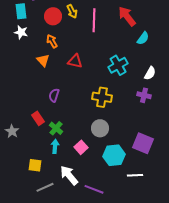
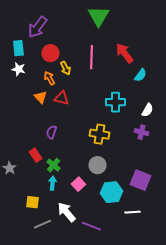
yellow arrow: (72, 11) -> (65, 68), moved
red triangle: (75, 61) -> (61, 98), moved
cyan cross: (118, 65) -> (115, 102), turned 30

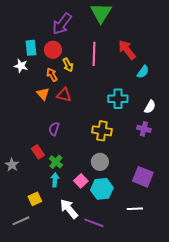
purple arrow: (37, 27) -> (62, 24), moved
cyan rectangle: (18, 48) -> (31, 48), moved
cyan hexagon: (111, 192) -> (102, 189), moved
yellow square: (32, 202) -> (35, 199), turned -32
gray line: (42, 224) -> (21, 221), moved

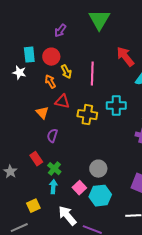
purple arrow: (62, 24) -> (60, 31), size x0.6
pink line: (94, 54) -> (92, 74), moved
orange triangle: (43, 94) -> (42, 113), moved
yellow cross: (102, 131) -> (87, 115), moved

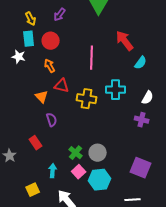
yellow arrow: (66, 72) -> (31, 19), moved
purple semicircle: (52, 136) -> (52, 120), turned 144
green cross: (54, 169) -> (76, 153), moved

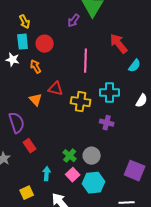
purple arrow: (60, 15) -> (74, 21), moved
orange arrow: (50, 66) -> (36, 67), moved
purple semicircle: (52, 120) -> (17, 123), moved, size x1.5
purple cross: (142, 120) -> (107, 123), moved

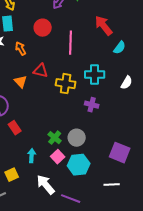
red circle: (45, 44) -> (43, 28), moved

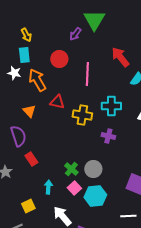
orange arrow: (21, 49) -> (37, 80), size x1.6
orange triangle: (21, 82) -> (29, 111), moved

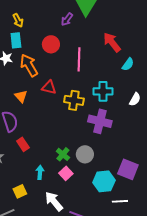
purple cross: (108, 136) -> (100, 121), size x1.6
cyan hexagon: (95, 196) -> (104, 181), moved

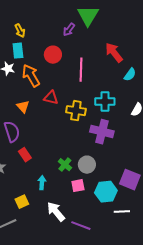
pink square: (66, 173) -> (78, 186), moved, turned 32

